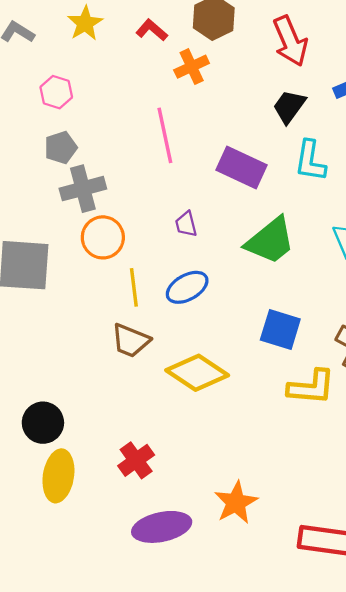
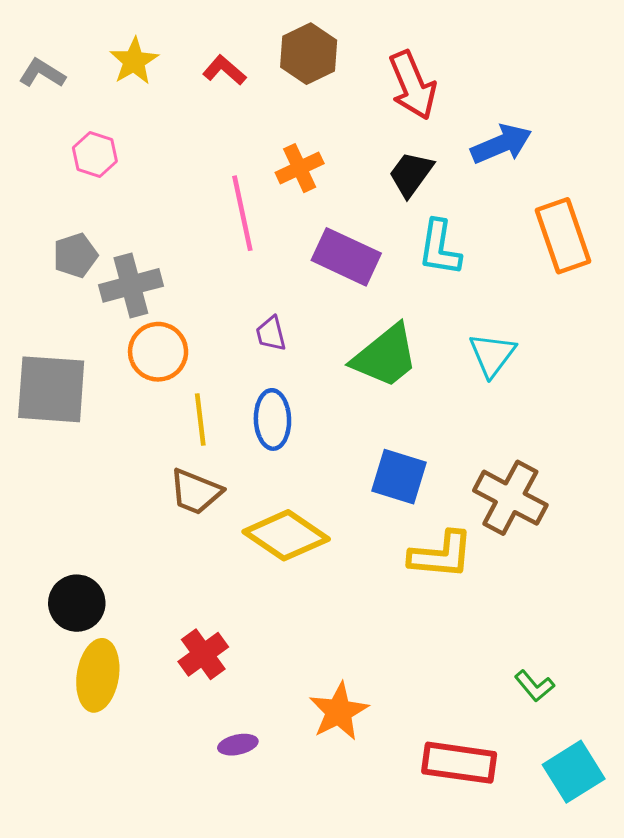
orange cross: (192, 67) -> (300, 168), moved
gray pentagon: (61, 148) -> (75, 255), moved
blue ellipse: (187, 287) -> (272, 419), turned -63
purple ellipse: (162, 527) -> (238, 745), size x0.5

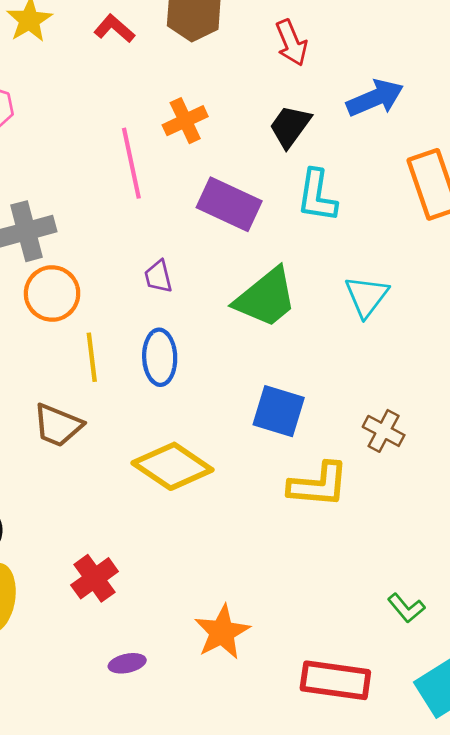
red arrow: (412, 85) -> (291, 43), size x0.7
brown trapezoid: (196, 492) -> (58, 425), moved
brown cross: (510, 498) -> (384, 431), size x0.6

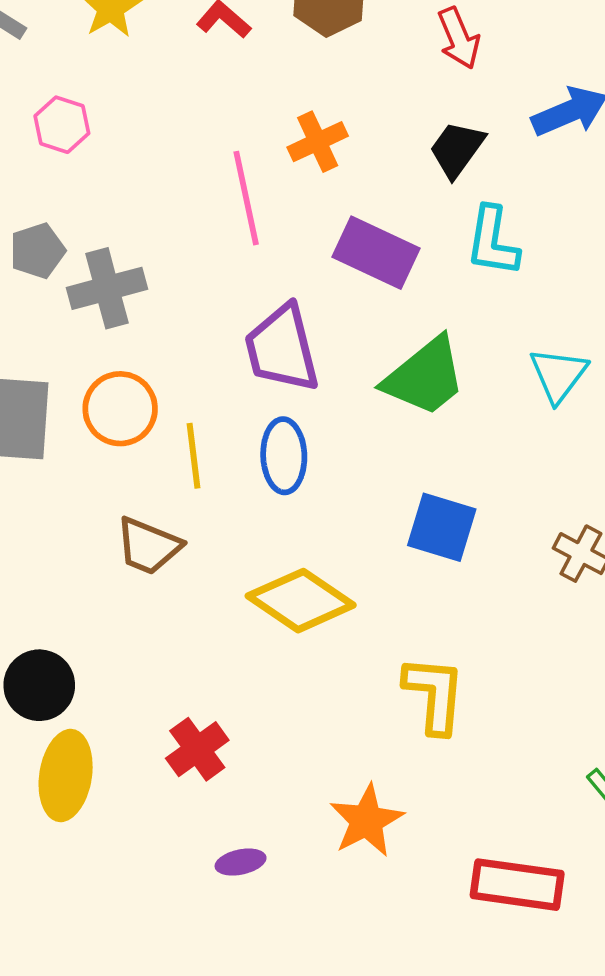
purple trapezoid: (158, 276) -> (282, 349), size x2.0
orange circle: (52, 294) -> (120, 409), moved
yellow L-shape: (318, 485) -> (434, 695), moved, turned -90

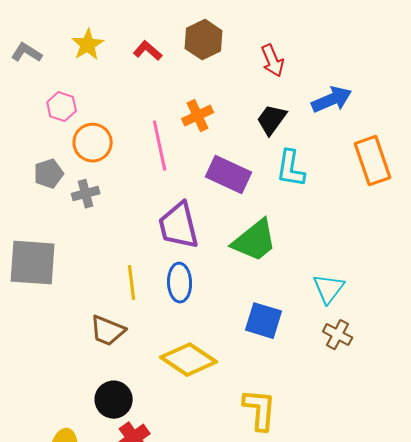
gray cross: (107, 288) -> (86, 194), size x0.7
cyan triangle: (558, 375) -> (329, 289), moved
orange circle: (120, 409) -> (93, 143), moved
black circle: (39, 685) -> (114, 400), moved

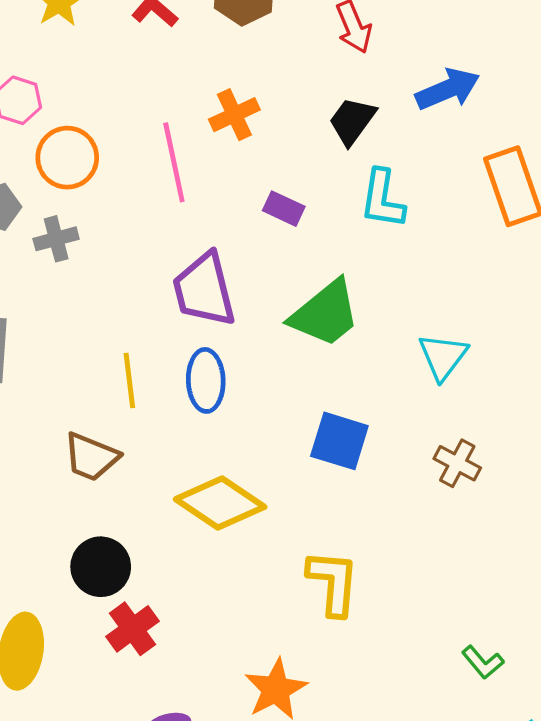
purple rectangle: (229, 175) -> (284, 209), size x0.6
cyan triangle: (329, 289) -> (443, 357), moved

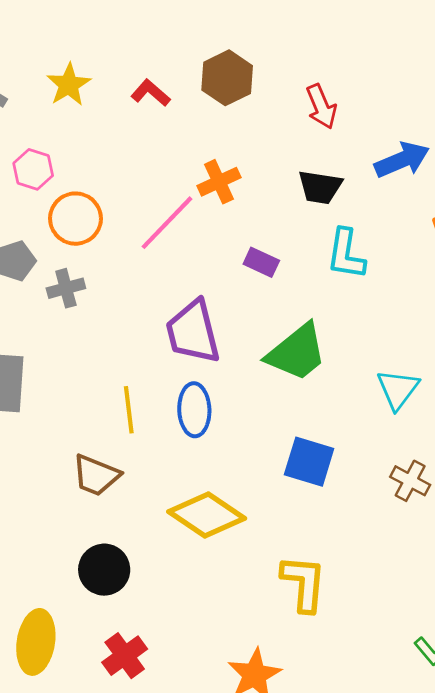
black trapezoid: (352, 121) -> (320, 187), turned -117
pink line: (174, 162) -> (167, 223), turned 56
red cross: (133, 629) -> (125, 656), moved

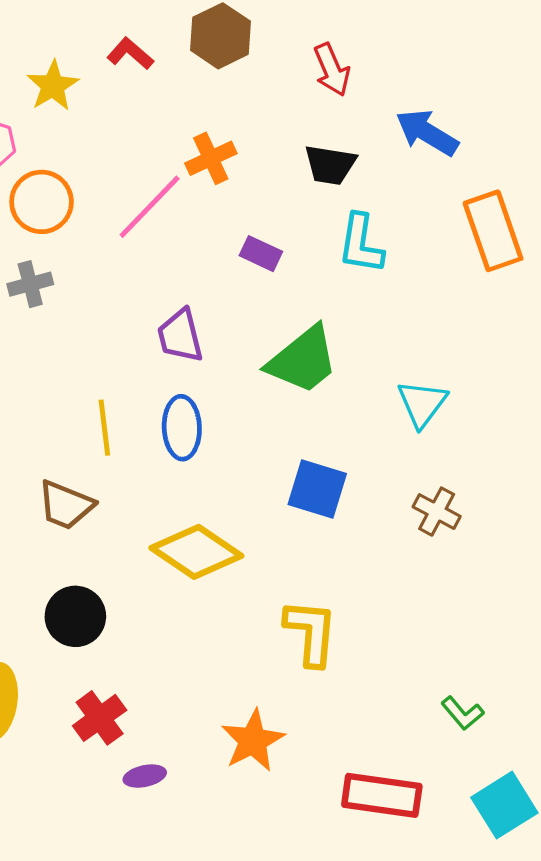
yellow star: (69, 85) -> (53, 86), moved
blue arrow: (402, 160) -> (427, 133), turned -126
purple trapezoid: (193, 332) -> (180, 336), size x0.7

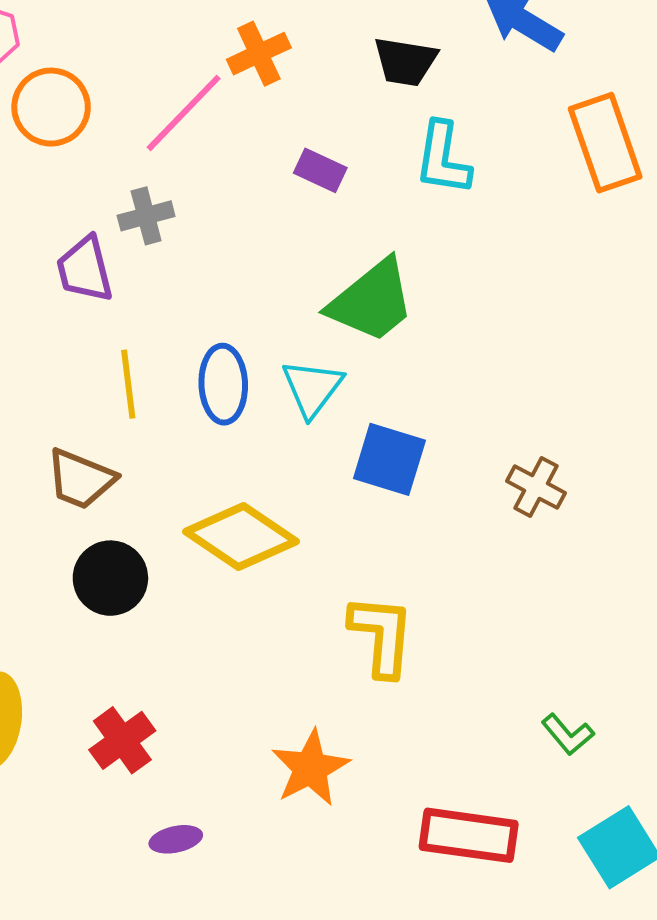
gray cross: (30, 284) -> (146, 216), moved
purple trapezoid: (180, 336) -> (85, 269), moved
cyan triangle: (422, 403) -> (312, 388), moved
black circle: (75, 616) -> (110, 578), moved
purple ellipse: (145, 776) -> (176, 839), moved

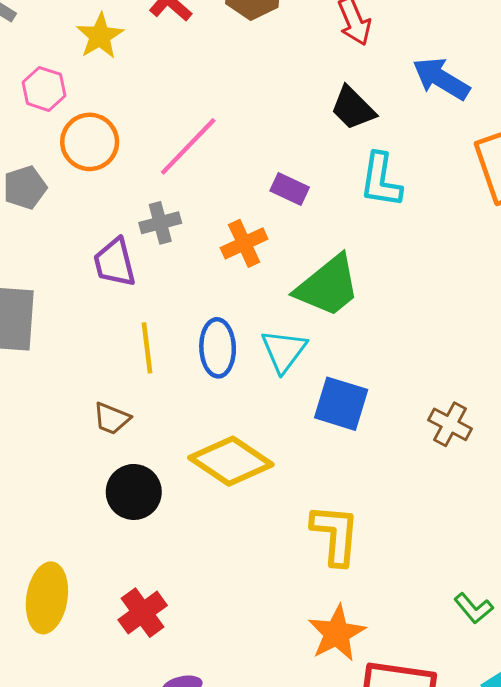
orange cross: (259, 54) -> (244, 243), moved
black trapezoid: (405, 62) -> (353, 108), turned 36
brown trapezoid: (81, 479) -> (112, 418), size x0.7
orange star: (310, 768) -> (337, 633), moved

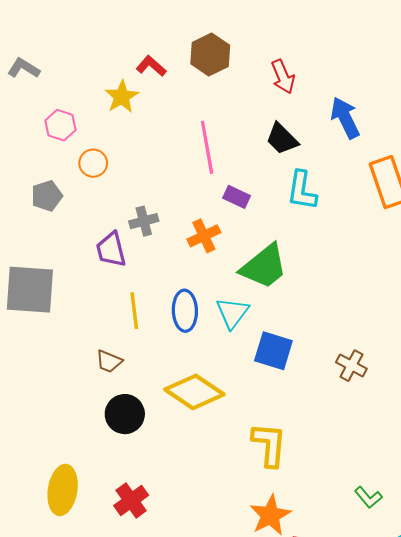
yellow star: (100, 36) -> (122, 97), moved
blue arrow: (441, 79) -> (345, 118), turned 33
orange circle: (90, 142) -> (93, 163), size x0.7
pink line: (188, 146) -> (207, 147), moved, turned -54

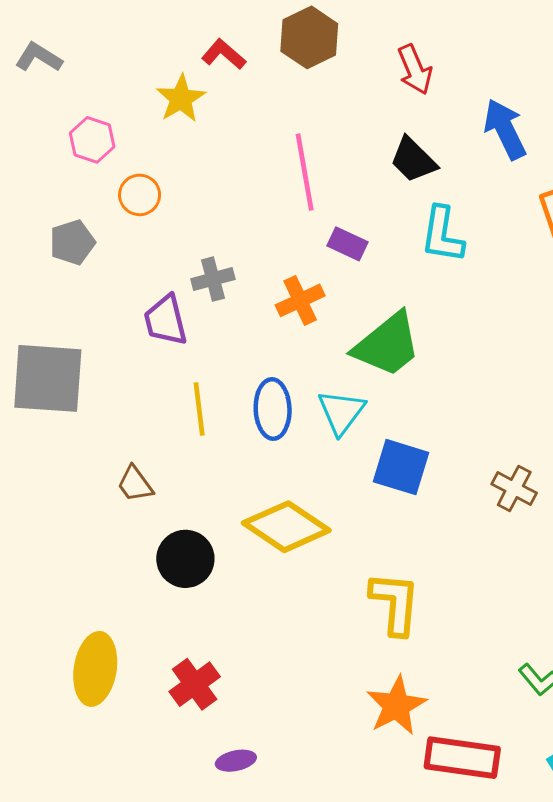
brown trapezoid: (109, 361) -> (135, 484), moved, turned 32

